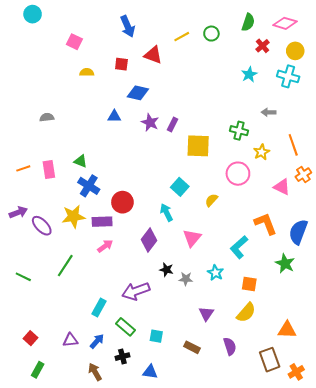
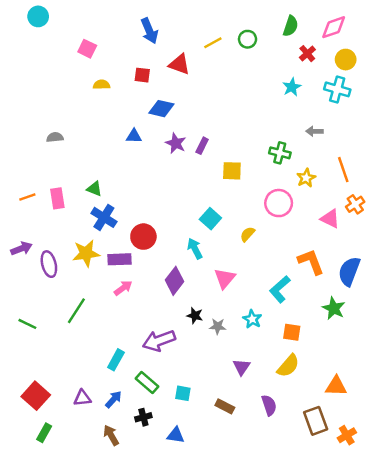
pink diamond: (285, 23) -> (334, 27), turned -35
yellow square: (198, 146) -> (232, 171), size x0.7
purple ellipse: (42, 226) -> (49, 264), turned 30
red square: (30, 338) -> (36, 396), size x1.6

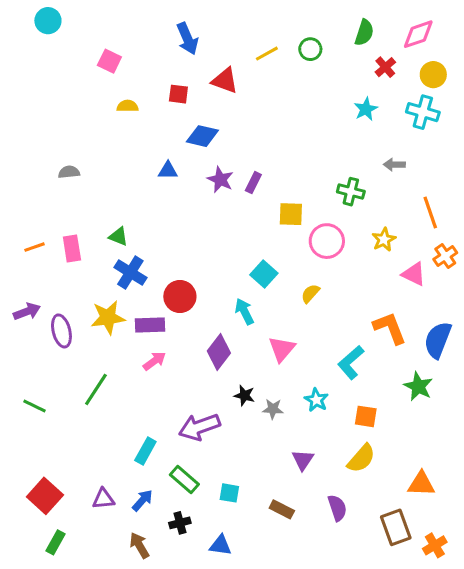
yellow star: (306, 178) -> (384, 240), moved
pink circle: (279, 203) -> (327, 241), moved

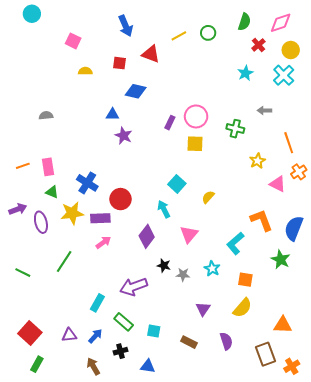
cyan cross: (423, 112) -> (284, 75), turned 30
purple star: (220, 180) -> (124, 136), moved
green triangle: (118, 237) -> (52, 192), moved
pink circle: (327, 241) -> (196, 116), moved

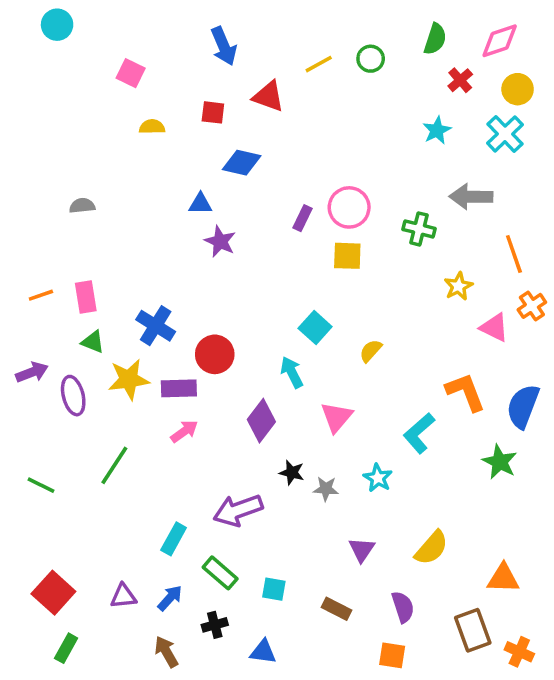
gray arrow: (265, 110) -> (471, 197), size x1.6
orange square: (245, 280) -> (392, 655), moved
orange cross: (292, 366) -> (519, 652), turned -35

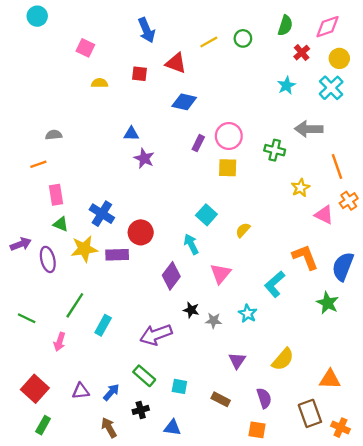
blue diamond: (242, 163) -> (184, 102), moved
orange line: (41, 295) -> (38, 164), moved
pink arrow: (184, 431) -> (60, 342), moved, turned 144
cyan rectangle: (174, 539) -> (103, 325), moved

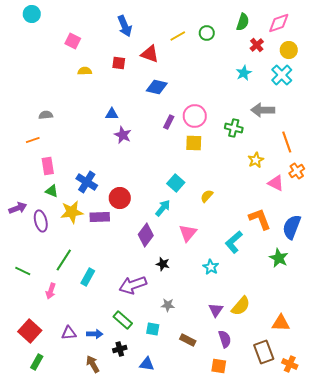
cyan arrow: (191, 244) -> (163, 208), turned 66
gray star: (214, 321) -> (168, 305), moved
purple triangle: (237, 361) -> (216, 310), moved
blue arrow: (111, 392) -> (95, 334), turned 49

